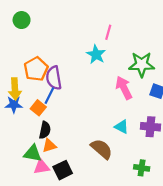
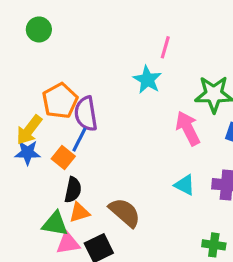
yellow arrow: (15, 89) -> (29, 130), turned 40
brown semicircle: (102, 149) -> (125, 212), moved

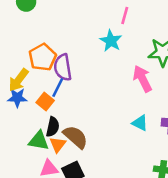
orange triangle: (79, 212) -> (58, 144), turned -36
brown semicircle: (125, 212) -> (75, 137), moved
green triangle: (55, 224) -> (39, 141), moved

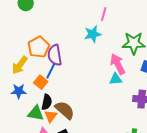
cyan star: (111, 41) -> (93, 34), turned 30
blue star: (17, 98) -> (19, 91), moved
cyan triangle: (140, 123) -> (116, 79), moved, turned -32

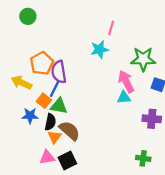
yellow arrow: (20, 65) -> (21, 83), turned 78
blue star: (19, 91) -> (30, 116), moved
green triangle: (36, 113) -> (59, 106), moved

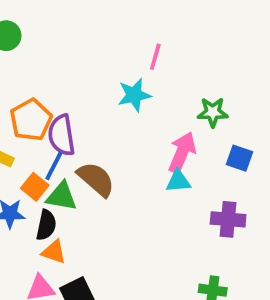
green star: (143, 59) -> (213, 112), size x0.7
pink arrow: (126, 81) -> (182, 152), turned 50
brown semicircle: (70, 131) -> (96, 179), moved
orange triangle: (55, 137) -> (54, 252), turned -48

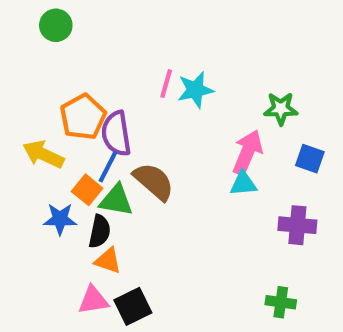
pink line: (155, 57) -> (166, 84), moved

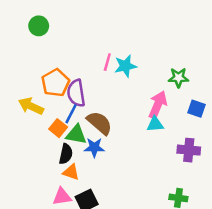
blue star: (60, 219) -> (94, 147), moved

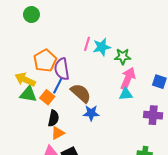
green star: (178, 78) -> (123, 56), moved
green triangle: (76, 135) -> (28, 94), moved
blue star: (94, 147) -> (91, 113), moved
orange triangle: (71, 172) -> (58, 133), turned -48

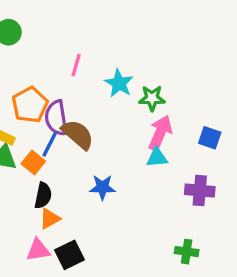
pink line: (87, 44) -> (76, 65), moved
cyan star: (102, 47) -> (119, 83), turned -30
brown semicircle: (81, 93) -> (78, 134), moved

